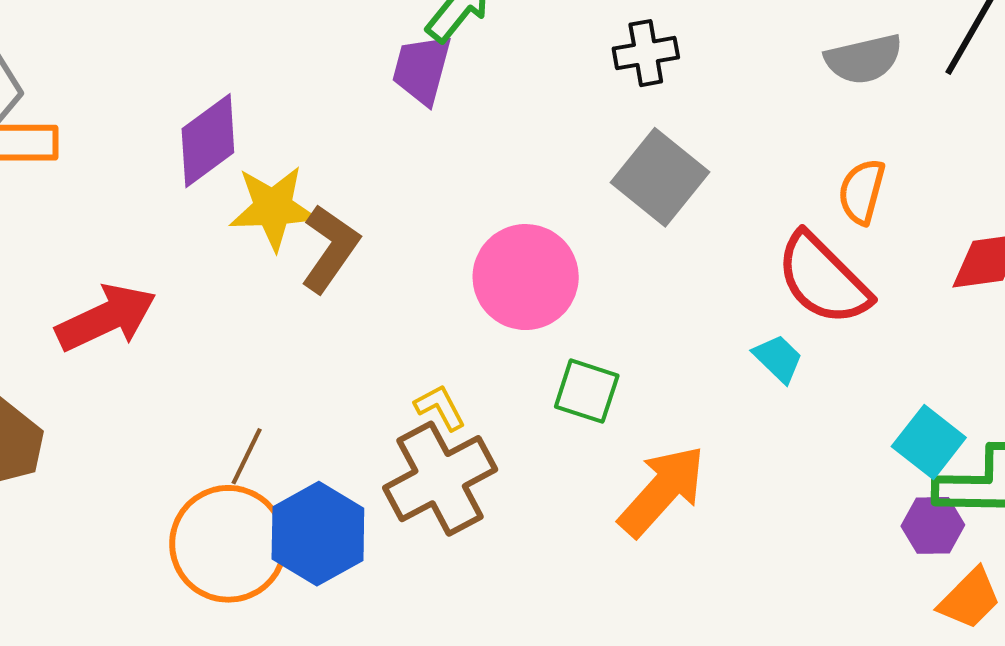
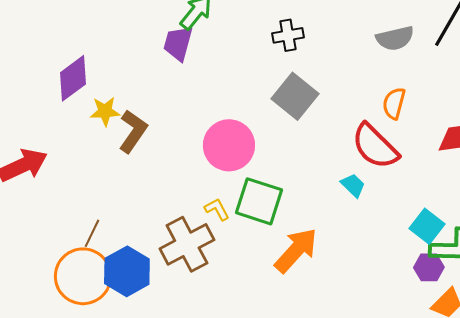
yellow star: (273, 208) -> (105, 111), size x0.7
green square: (587, 391) -> (259, 201), size x1.5
yellow L-shape: (440, 407) -> (217, 209), moved

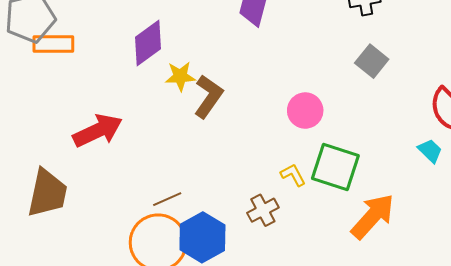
gray square: (295, 96) -> (372, 61), size x0.7
pink circle: (229, 145) -> (305, 111), size x0.7
brown line: (92, 233) -> (167, 199), turned 40
brown cross: (187, 244) -> (263, 210), size x0.6

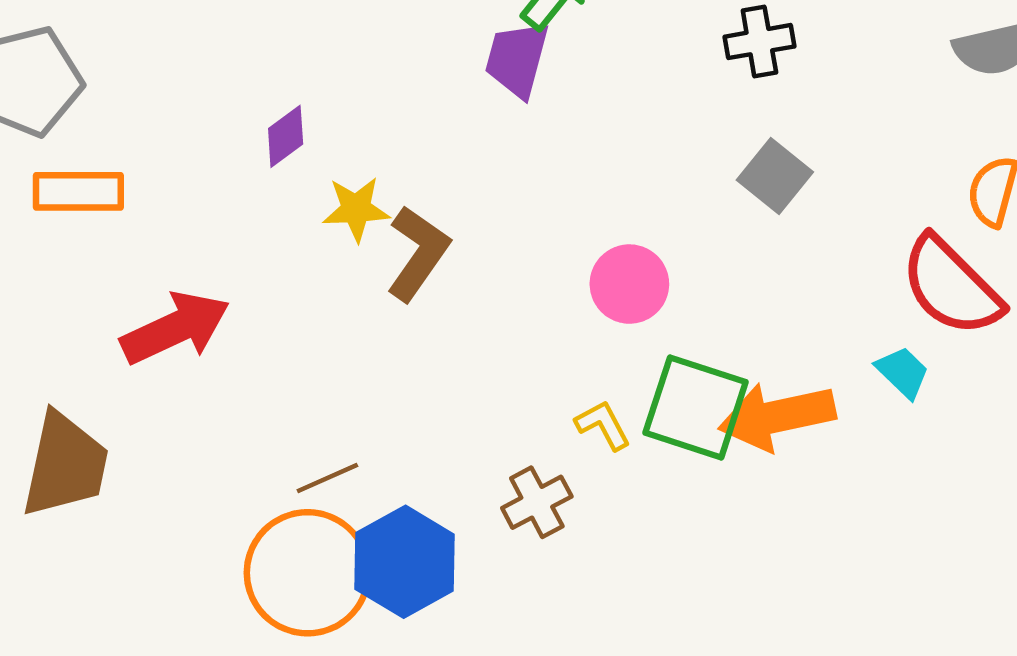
purple diamond: (148, 43) -> (286, 136), size x0.6
orange rectangle: (53, 44) -> (78, 191), moved
orange arrow: (373, 216) -> (777, 416), moved, turned -144

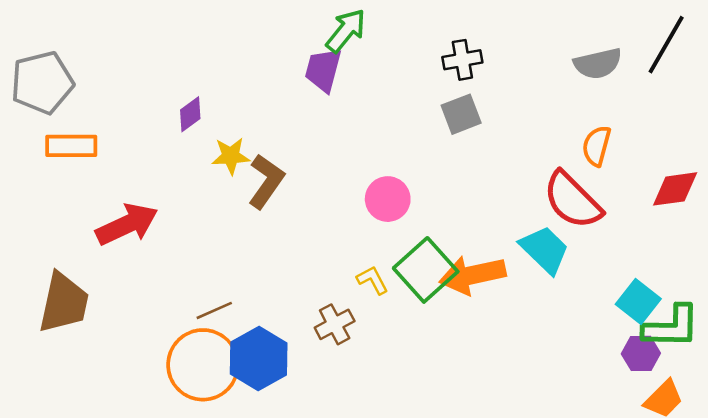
gray square: (775, 176) -> (461, 114), moved, turned 30
cyan trapezoid: (903, 372) -> (545, 250), size x1.6
green square: (696, 407) -> (426, 270), turned 30

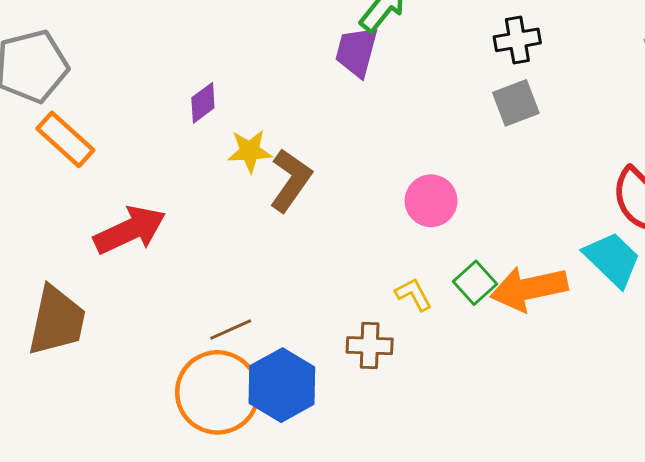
orange rectangle: (71, 146) -> (65, 139), turned 42
green square: (426, 270) -> (475, 283), size x0.6
brown cross: (335, 324) -> (370, 346), turned 30

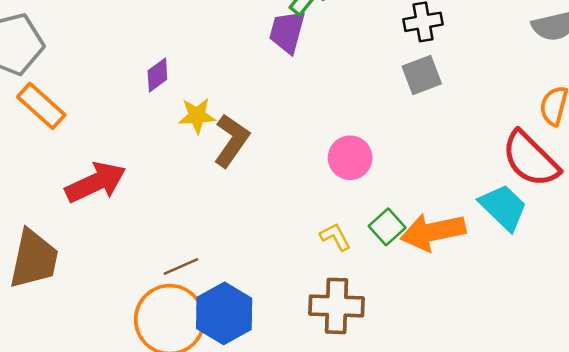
brown cross: (370, 346) -> (337, 306), moved, size x1.4

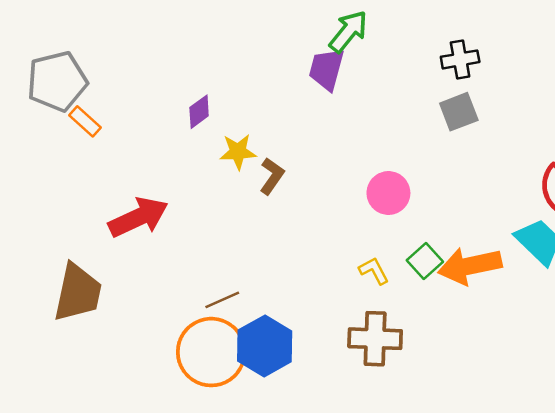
orange rectangle: (41, 106) -> (85, 121), moved, size x0.7
brown L-shape: (232, 140) -> (272, 176), size x0.7

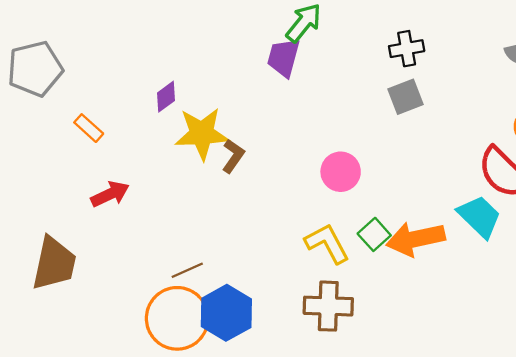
orange rectangle: (85, 121) -> (89, 128), moved
yellow star: (238, 152) -> (202, 134), size x1.6
red arrow: (138, 217) -> (110, 194), size x0.7
yellow L-shape: (374, 271) -> (327, 243), size x1.6

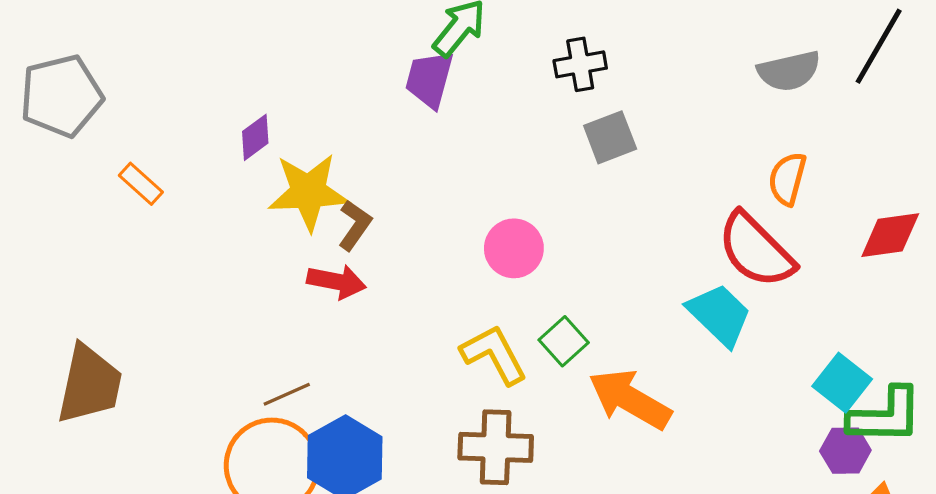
black cross: (407, 49) -> (580, 64), moved
red arrow: (110, 194) -> (337, 282), moved, turned 36
orange arrow: (416, 239) -> (630, 399), moved, turned 42

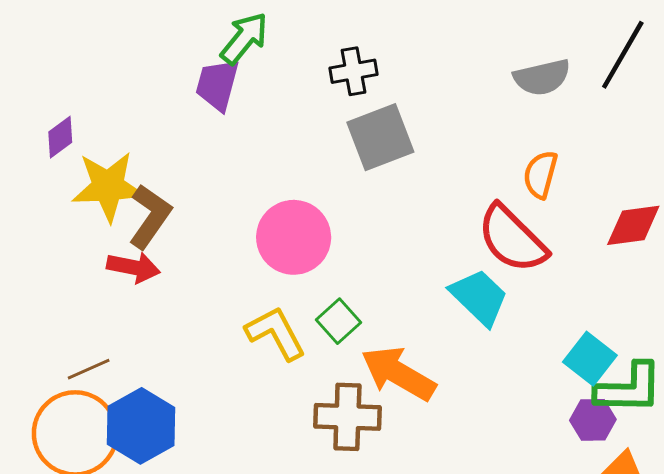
gray square: (610, 137) -> (380, 137), size x1.4
brown L-shape: (355, 225) -> (150, 216), size x1.4
pink circle: (514, 248) -> (294, 237), size x1.4
brown cross: (496, 447) -> (347, 417), moved

